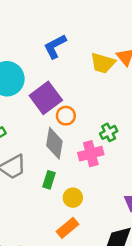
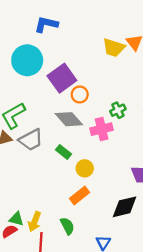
blue L-shape: (55, 46) -> (46, 24), moved, turned 40
gray diamond: (54, 143) -> (69, 119), turned -52
green rectangle: (49, 180) -> (64, 152), turned -70

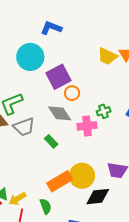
yellow circle: (85, 168) -> (82, 176), moved, size x1.6
orange rectangle: (79, 195) -> (60, 181), size x1.4
yellow arrow: (35, 222) -> (17, 199), turned 30

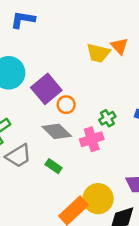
blue L-shape: (51, 28) -> (23, 20), moved

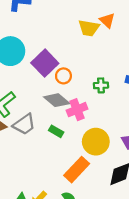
green cross: (107, 118) -> (101, 85), turned 32
pink cross: (92, 139) -> (77, 110), moved
yellow circle: (98, 199) -> (96, 142), moved

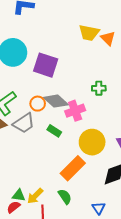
orange triangle: (107, 20) -> (108, 38), moved
purple square: (45, 63) -> (46, 65), turned -30
orange circle: (63, 76) -> (38, 104), moved

